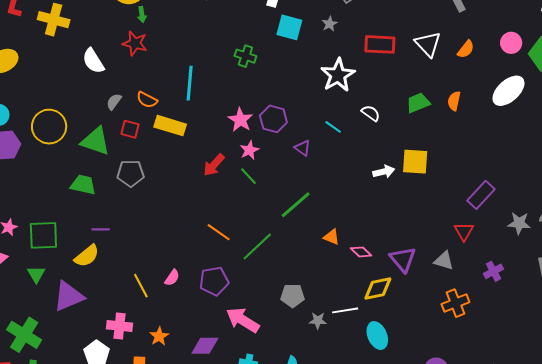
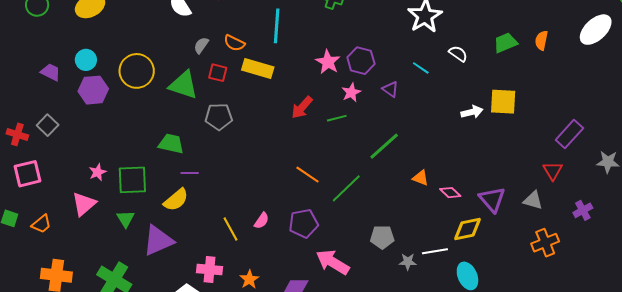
pink star: (249, 150) -> (351, 92), moved
green line: (249, 176) -> (337, 118), turned -60
green trapezoid: (83, 185) -> (171, 144), moved

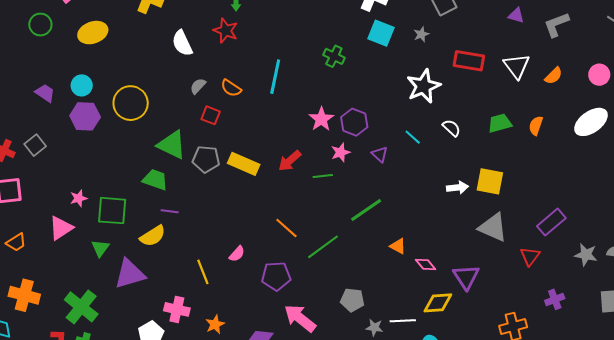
yellow rectangle: (258, 68) -> (244, 164), moved
green triangle: (183, 85) -> (172, 145), moved
gray triangle: (533, 200) -> (493, 227), moved, size x1.5
pink semicircle: (262, 221) -> (237, 254), moved

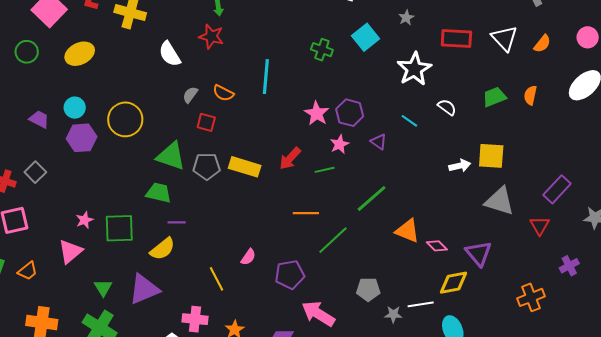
cyan square: (381, 33) -> (365, 37), moved, turned 36
orange line: (286, 228) -> (306, 213), moved, turned -35
orange triangle: (398, 246) -> (407, 231), size x1.5
green triangle: (100, 248) -> (103, 288), moved

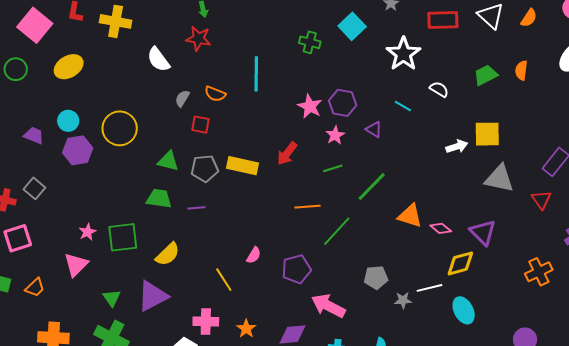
green triangle: (171, 156) -> (168, 161), size x0.7
green line: (325, 170) -> (333, 168), moved
purple line: (177, 222) -> (196, 208), moved

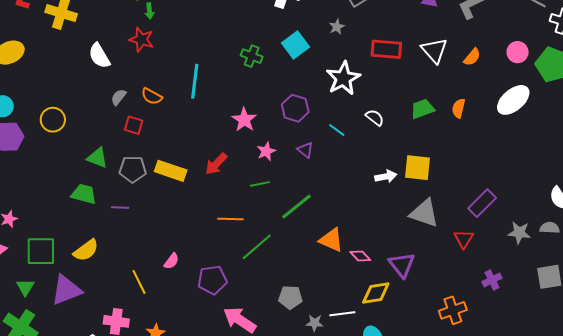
purple hexagon: (343, 103) -> (295, 108), moved
yellow circle: (120, 128) -> (53, 120), size x0.7
green square: (123, 237) -> (41, 251), moved

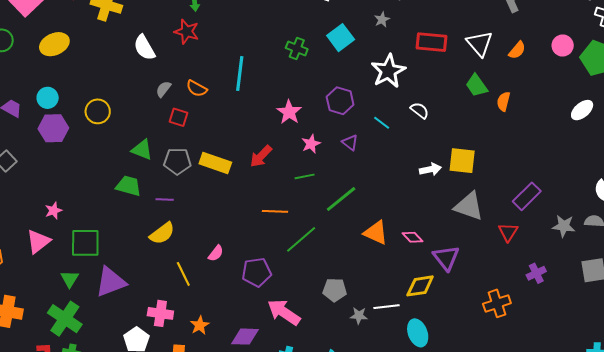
white ellipse: (513, 100) -> (582, 110), moved, size x0.7
green trapezoid: (422, 109) -> (477, 85), moved, turned -105
yellow semicircle: (86, 250) -> (162, 233), moved
pink diamond: (360, 256) -> (413, 237), moved

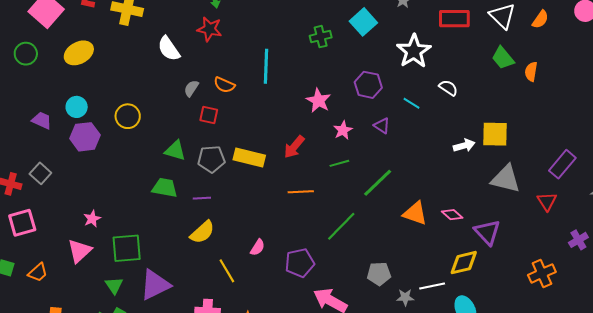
green cross: (297, 48) -> (321, 37), turned -30
orange line: (275, 211) -> (301, 192), moved

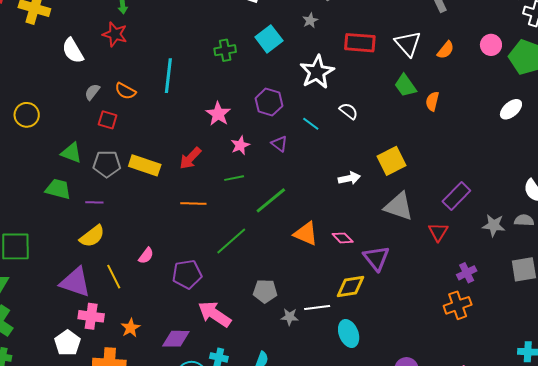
yellow square: (495, 134) -> (392, 161), turned -32
white arrow: (464, 146) -> (349, 178), moved
orange cross: (542, 273) -> (458, 305), moved
purple triangle: (155, 285) -> (75, 282), moved, turned 40

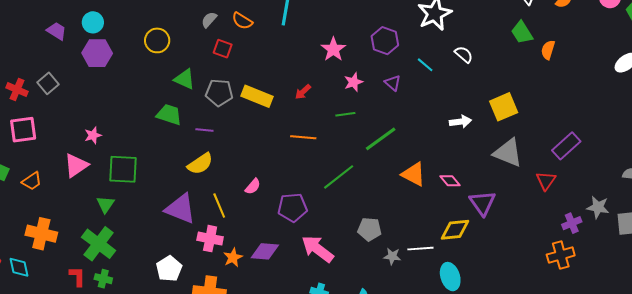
yellow circle: (27, 115) -> (157, 40), moved
red arrow: (190, 158) -> (303, 92), size x0.7
gray star: (494, 225) -> (598, 207), moved
pink cross: (91, 316) -> (210, 239), moved
purple diamond: (176, 339) -> (265, 251), moved

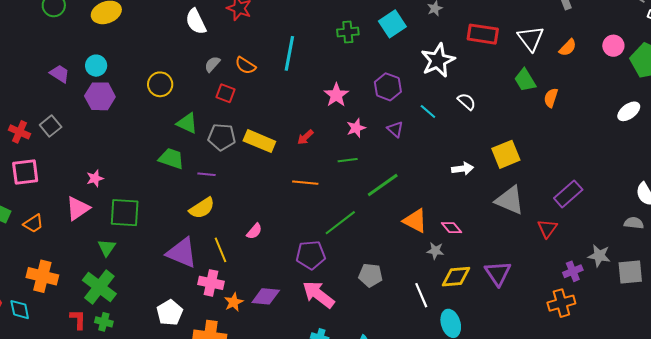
purple triangle: (483, 203) -> (498, 273), moved
purple pentagon: (293, 207) -> (311, 255), moved
white line: (420, 249) -> (421, 295), turned 70
gray star: (392, 256) -> (435, 251), moved

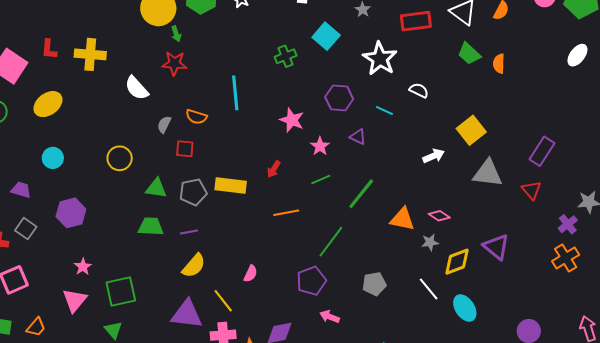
purple trapezoid: (60, 74) -> (21, 190), moved
purple hexagon: (100, 96) -> (71, 213), moved
pink arrow: (318, 294) -> (330, 317), size x0.6

